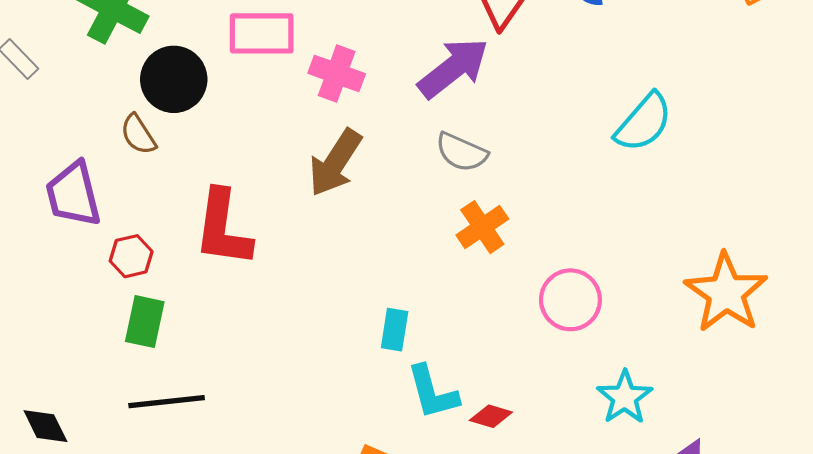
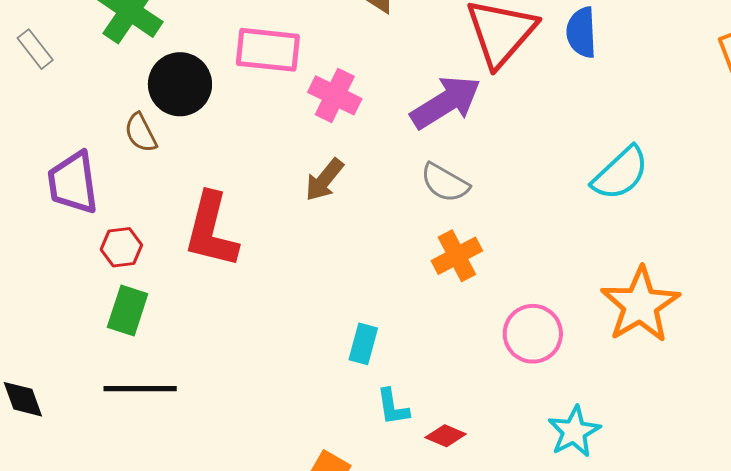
brown arrow: (335, 163) -> (324, 180), size x0.7
orange star: (726, 293) -> (640, 305), moved
cyan L-shape: (432, 392) -> (393, 407), size x0.7

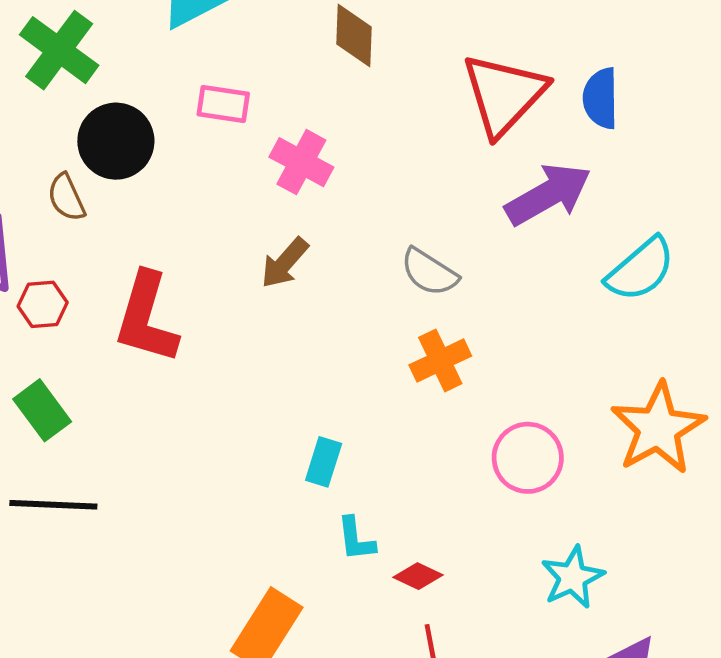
pink rectangle: (268, 50) -> (223, 104), size x0.7
purple arrow: (446, 102) -> (548, 194), moved
red hexagon: (121, 247) -> (43, 304), moved
green rectangle: (128, 310) -> (42, 410), turned -57

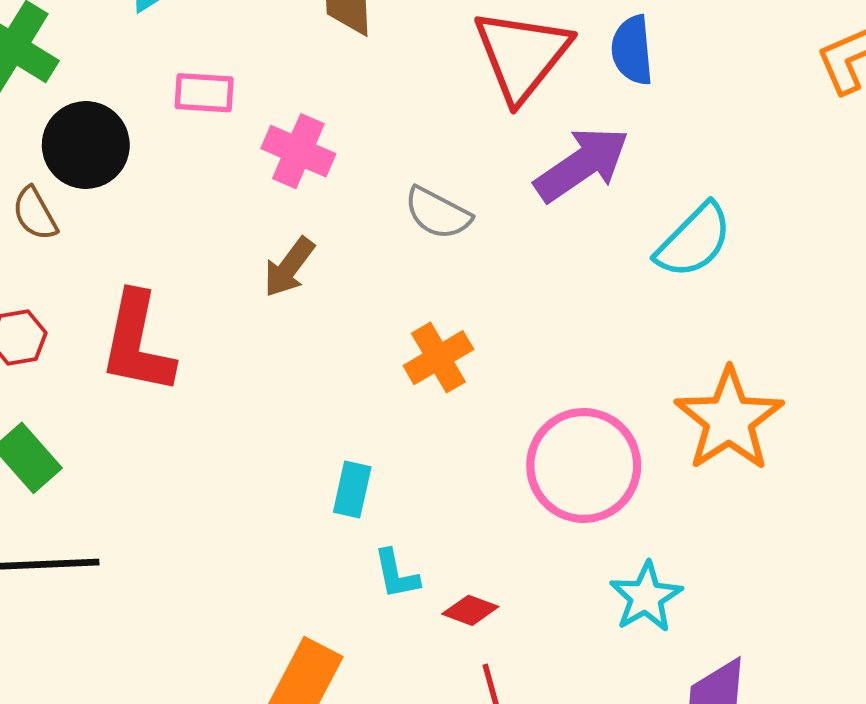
gray semicircle: (429, 272) -> (438, 213), moved
orange cross: (440, 360) -> (438, 358), moved
pink circle: (528, 458) -> (584, 465), size x1.4

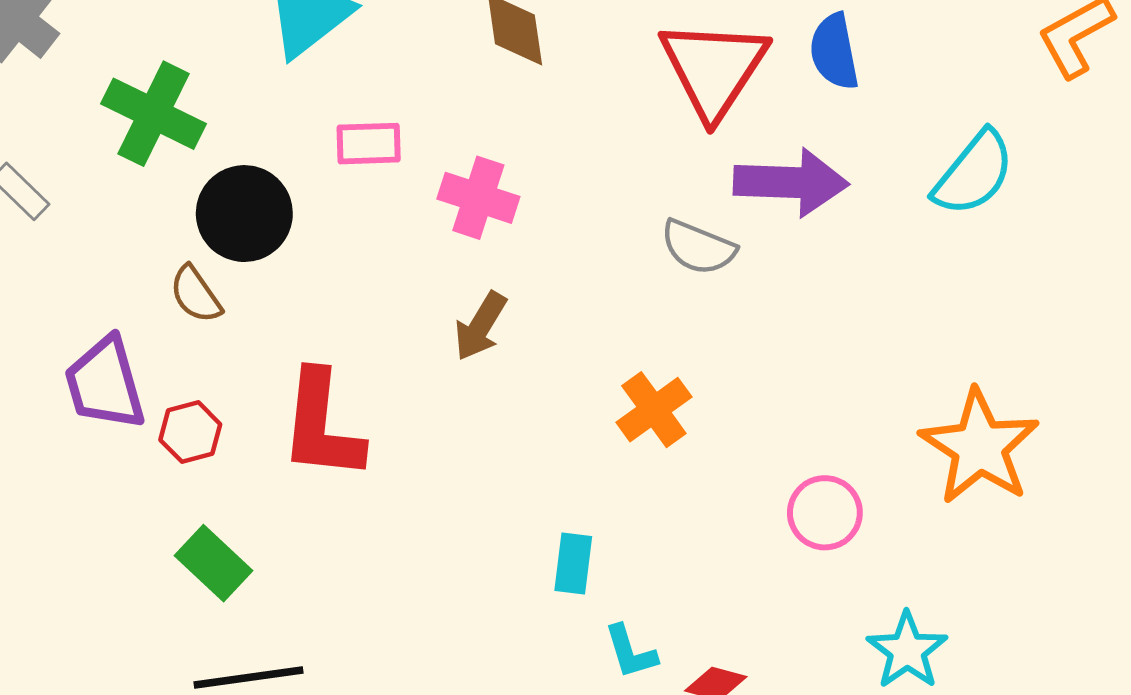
purple arrow: (582, 164) -> (791, 182), turned 42
gray semicircle: (438, 213) -> (698, 247), moved
cyan semicircle: (694, 241) -> (974, 173), moved
pink circle: (584, 465) -> (825, 513), size x0.6

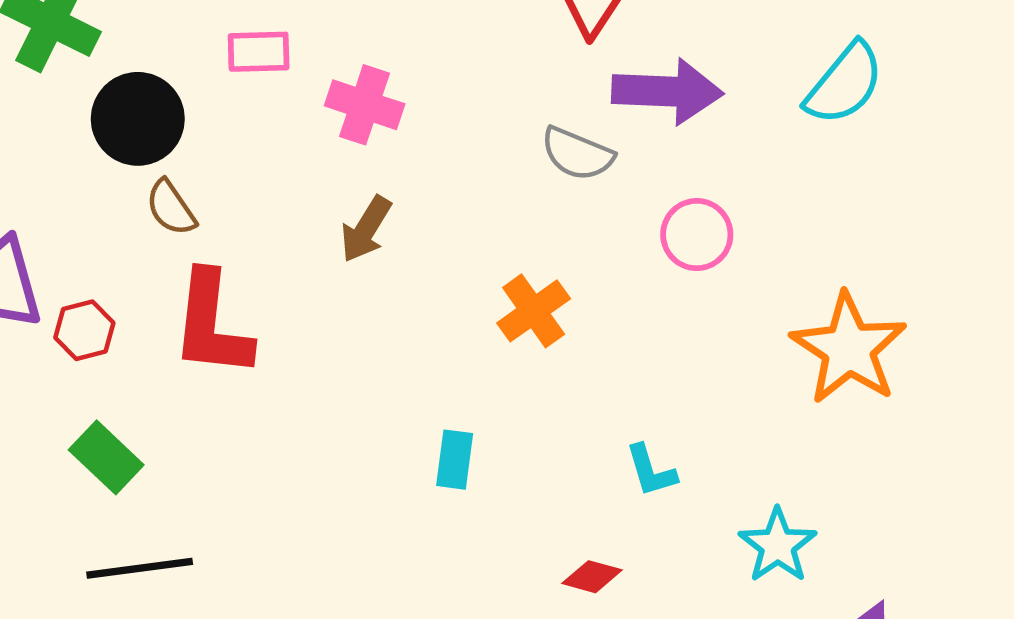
brown semicircle: (196, 294) -> (171, 208), moved
pink circle: (825, 513) -> (697, 235), moved
cyan L-shape: (631, 652) -> (651, 471), moved

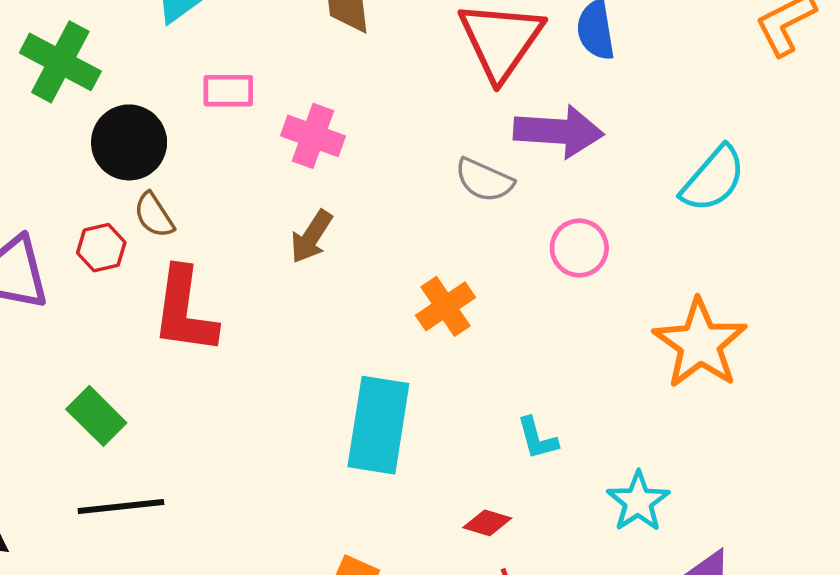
cyan semicircle: (845, 84) -> (713, 179), moved
red hexagon: (84, 330) -> (101, 248), moved
cyan rectangle: (455, 460) -> (378, 425), size x2.0

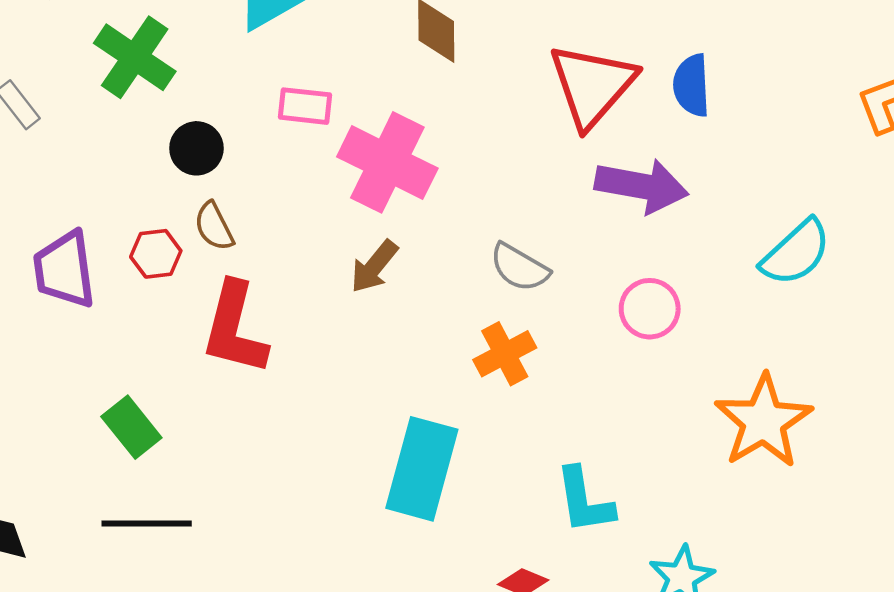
pink cross: (313, 136) -> (387, 162), size x1.5
black circle: (129, 142) -> (196, 148), size x0.7
gray semicircle: (484, 180) -> (519, 267), moved
cyan L-shape: (537, 438) -> (584, 501), size x1.5

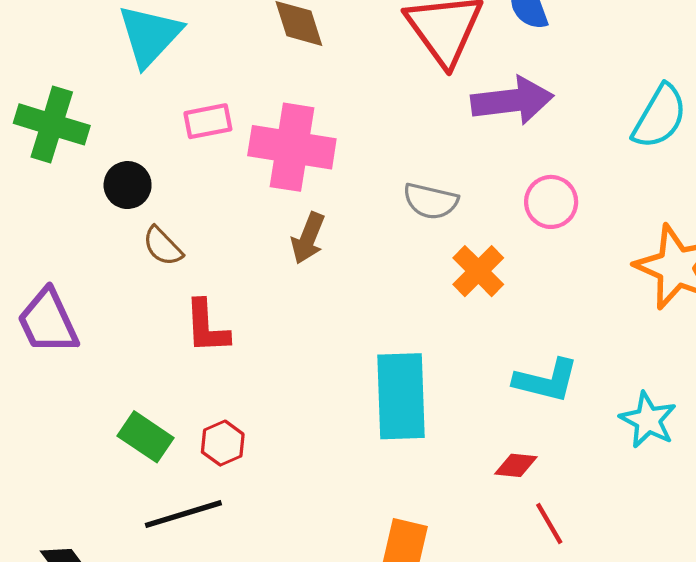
red hexagon: (156, 254) -> (223, 443), moved
red L-shape: (235, 328) -> (207, 327), size x0.7
orange cross: (505, 354) -> (478, 271), moved
cyan L-shape: (584, 501) -> (546, 381), turned -50

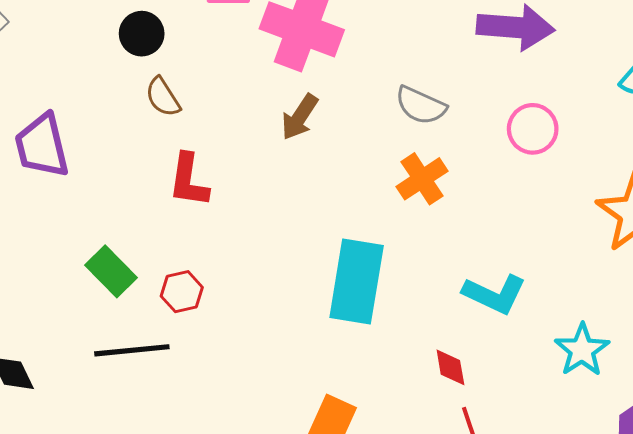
orange cross: (478, 271) -> (422, 179), moved
red diamond: (516, 465) -> (450, 367), turned 63

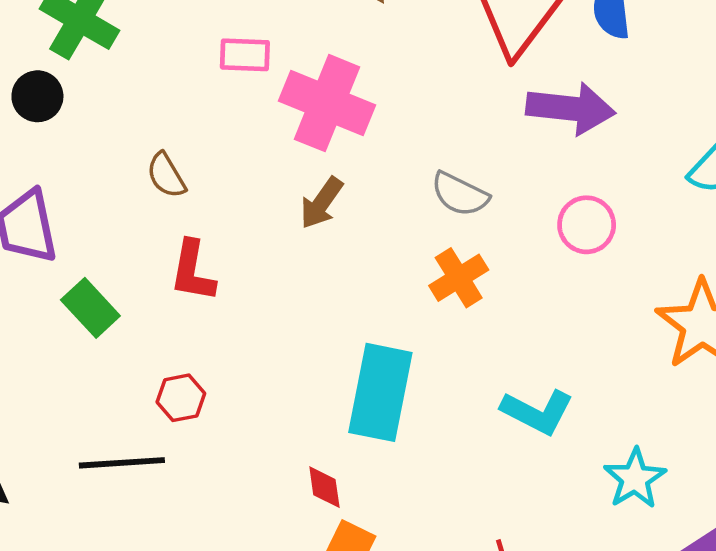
black circle: (142, 34) -> (37, 96), moved
green rectangle: (111, 271) -> (90, 308), moved
red diamond: (450, 367) -> (324, 487), moved

